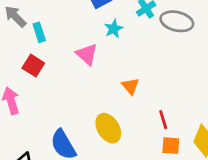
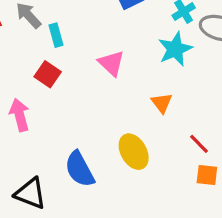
cyan star: (114, 29) -> (175, 49), moved, size x1.5
red line: (163, 120) -> (199, 144), turned -30

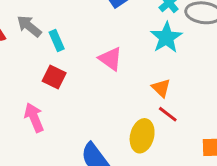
red line: (199, 144) -> (168, 114), moved
yellow ellipse: (134, 152) -> (142, 136), turned 52

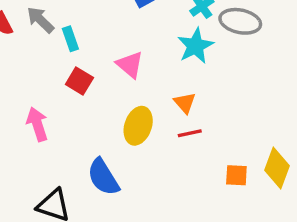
red square: (54, 77) -> (79, 81), moved
red line: (168, 114) -> (190, 133), turned -54
yellow ellipse: (142, 136) -> (138, 126), moved

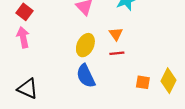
red square: (79, 81) -> (24, 12), moved
blue semicircle: (103, 177) -> (86, 76), moved

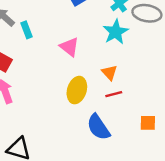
blue semicircle: (86, 76) -> (98, 127), moved

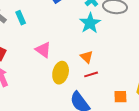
cyan rectangle: (27, 30) -> (21, 18), moved
pink triangle: (69, 47) -> (43, 50), moved

